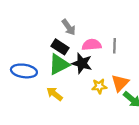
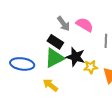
pink semicircle: (92, 45) -> (85, 25), moved, turned 36
yellow star: (99, 86) -> (91, 67), moved

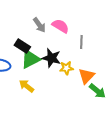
black rectangle: (55, 42) -> (22, 46), moved

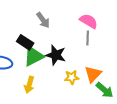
pink semicircle: (60, 26) -> (89, 21), moved
yellow star: (66, 68) -> (72, 77), moved
yellow arrow: (26, 86) -> (29, 85), turned -112

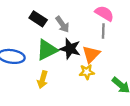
gray arrow: (43, 20) -> (62, 24), moved
black rectangle: (25, 42) -> (38, 19), moved
orange triangle: (93, 74) -> (91, 54), moved

